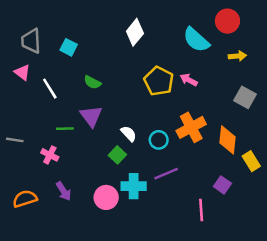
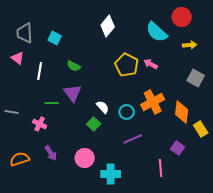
white line: (50, 89) -> (40, 71), turned 42
cyan cross: (134, 186) -> (111, 174), moved

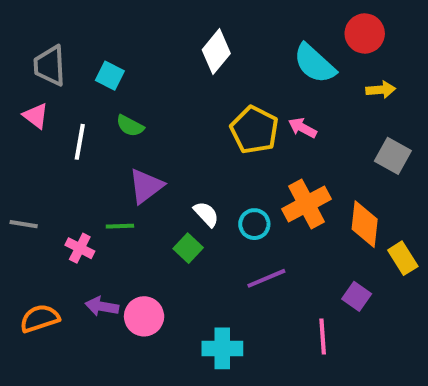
green semicircle: (74, 66) -> (130, 126), moved
purple triangle: (73, 93) -> (146, 186), turned 30
green line: (52, 103) -> (120, 226), moved
purple arrow: (51, 153) -> (102, 306), turned 133
pink circle: (85, 158) -> (144, 316), moved

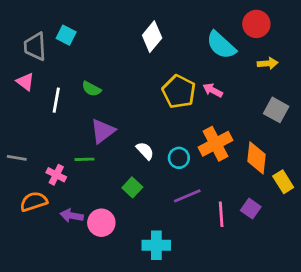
cyan square: (110, 76) -> (66, 35), moved
green square: (188, 248) -> (132, 187), moved
orange semicircle: (40, 318) -> (34, 202), moved
pink line: (323, 336) -> (221, 214), moved

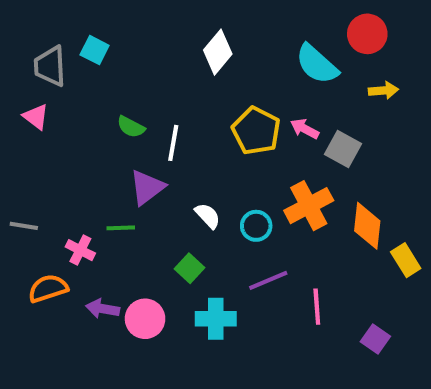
white line: (56, 100) -> (173, 143), moved
gray square: (276, 110) -> (343, 149), moved
purple square: (251, 209) -> (375, 339), moved
cyan cross: (156, 245) -> (216, 319), moved

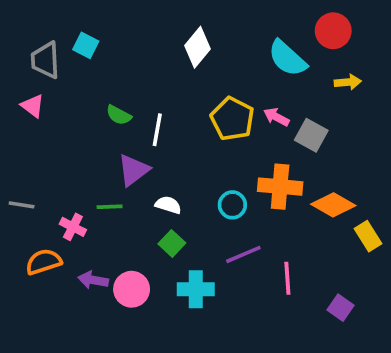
orange cross: (309, 206) -> (280, 187), turned 33
white semicircle: (208, 216) -> (168, 205), moved, turned -30
orange diamond: (367, 226) -> (333, 205), turned -66

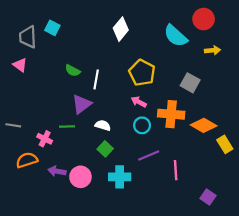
pink arrow: (276, 117) -> (139, 102), moved
purple square: (341, 308) -> (208, 197), moved

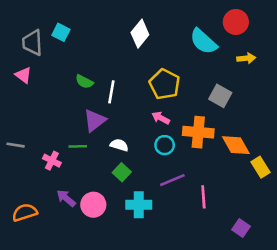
orange diamond: (204, 125) -> (236, 145), turned 30
orange semicircle: (27, 160) -> (25, 212), moved
purple arrow: (57, 171) -> (66, 198), turned 30

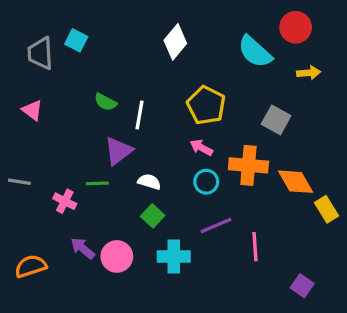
pink triangle: (23, 75) -> (32, 110), moved

